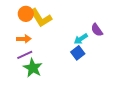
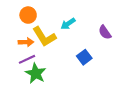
yellow L-shape: (41, 18) -> (44, 37), moved
cyan arrow: (81, 39) -> (68, 24), moved

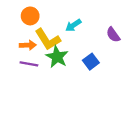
purple line: (27, 59) -> (29, 64), turned 35
green star: (36, 73) -> (57, 57), moved

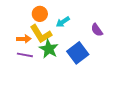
orange circle: (30, 16) -> (40, 14), moved
blue square: (91, 62) -> (78, 53), size x1.5

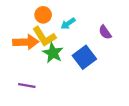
orange arrow: (24, 39) -> (26, 42), size x1.6
purple line: (25, 55) -> (27, 85), moved

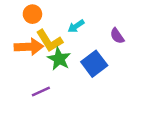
orange circle: (43, 15) -> (32, 14), moved
purple line: (27, 85) -> (41, 92), moved, turned -35

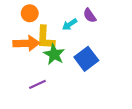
purple semicircle: (117, 36) -> (90, 15), moved
yellow L-shape: (49, 41) -> (45, 38), turned 35

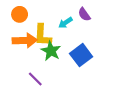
orange circle: (30, 13) -> (20, 14), moved
purple line: (37, 84) -> (35, 79), turned 70

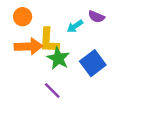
purple semicircle: (84, 14) -> (96, 17), turned -32
purple line: (35, 79) -> (52, 91), moved

